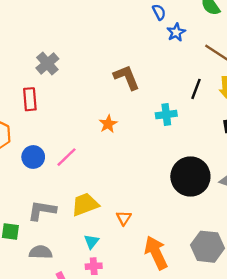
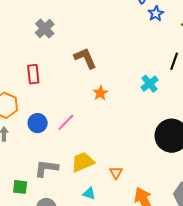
gray cross: (47, 63) -> (45, 29), moved
brown L-shape: (127, 77) -> (85, 58), moved
cyan cross: (166, 115) -> (150, 84), turned -30
cyan triangle: (91, 242) -> (89, 193), turned -48

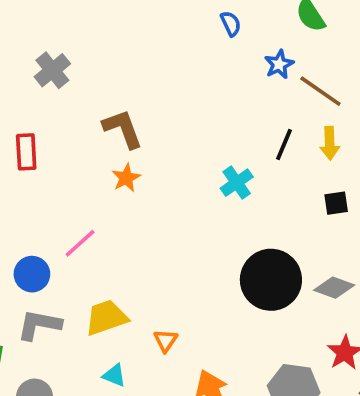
blue star: (156, 14) -> (279, 64), moved
orange star: (100, 93) -> (126, 178), moved
blue circle: (38, 123) -> (32, 274), moved

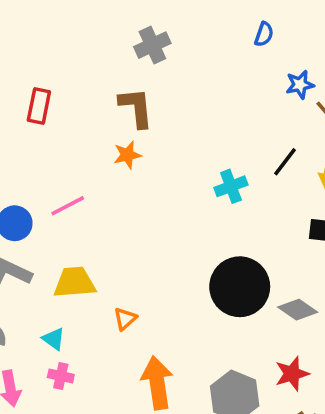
blue semicircle: (231, 24) -> (264, 34), turned 30
gray cross: (52, 70) -> (152, 45), moved
cyan triangle: (114, 375) -> (54, 339), moved

